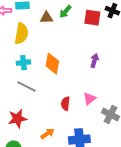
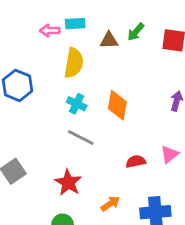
cyan cross: (23, 63) -> (77, 104), turned 32
red semicircle: (65, 104) -> (136, 161), turned 72
red star: (17, 119) -> (68, 183), turned -30

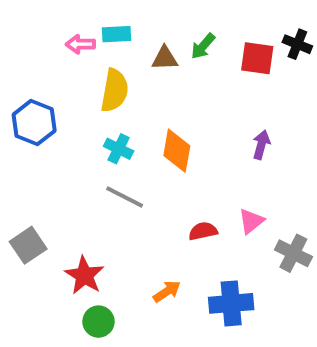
red star: (68, 183) -> (84, 275), moved

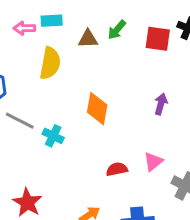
cyan cross: (119, 149) -> (53, 136), moved
gray line: (125, 197) -> (20, 121), moved

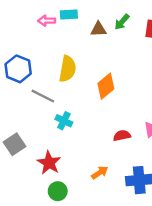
yellow semicircle: (50, 63) -> (68, 69), moved
orange diamond: (97, 109) -> (106, 86), turned 40
cyan cross: (53, 136) -> (64, 121), moved

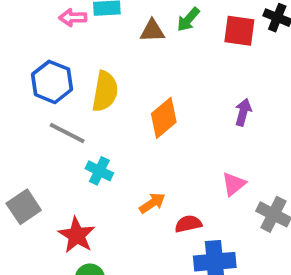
blue hexagon: (18, 69) -> (52, 82), moved
red semicircle: (122, 136) -> (188, 224), moved
orange arrow: (100, 173) -> (152, 203), moved

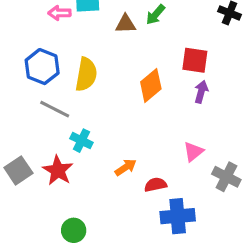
red square: (239, 31) -> (195, 60), moved
orange diamond: (164, 118) -> (151, 85), moved
red star: (77, 235) -> (58, 170), moved

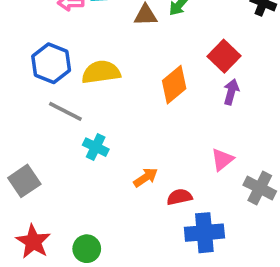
red square: (195, 60) -> (224, 56), turned 36
yellow semicircle: (86, 74) -> (101, 72), turned -108
red star: (58, 170) -> (33, 242), moved

